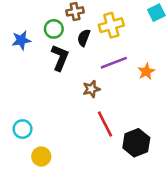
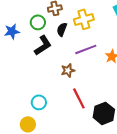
black L-shape: (60, 58) -> (43, 45), turned 35
cyan circle: (23, 129) -> (39, 102), moved

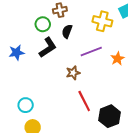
yellow cross: (84, 19) -> (102, 21), moved, turned 30
blue star: (12, 31) -> (16, 53), moved
cyan circle: (39, 102) -> (26, 105), moved

